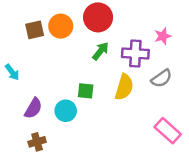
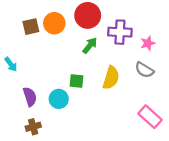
pink star: (163, 36) -> (148, 43), moved
purple cross: (135, 53) -> (120, 32), moved
gray semicircle: (161, 78) -> (144, 70), turned 66
purple semicircle: (33, 108) -> (30, 97), turned -48

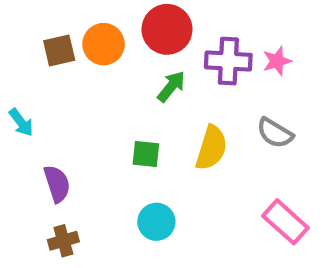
pink star: (148, 43) -> (277, 61), moved
cyan circle: (59, 99) -> (156, 222), moved

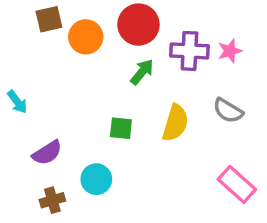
brown square: (59, 50) -> (49, 19), moved
purple semicircle: (57, 184) -> (47, 153), turned 76
cyan circle: (156, 222) -> (96, 179), moved

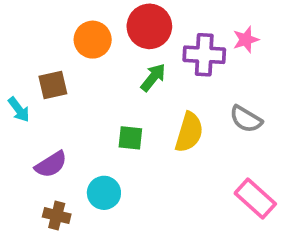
brown square: (49, 19) -> (53, 85), moved
pink star: (230, 51) -> (246, 40), moved
brown cross: (52, 200) -> (57, 216), turned 30

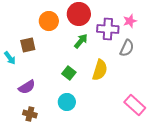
gray semicircle: (246, 119) -> (127, 48), moved, turned -96
green square: (130, 138) -> (69, 73), turned 32
cyan circle: (104, 193) -> (67, 102), moved

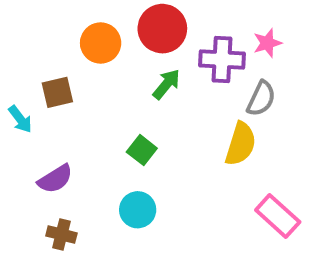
yellow semicircle: (100, 70) -> (241, 144), moved

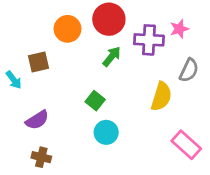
gray semicircle: (261, 99) -> (189, 70), moved
cyan circle: (138, 210) -> (106, 132), moved

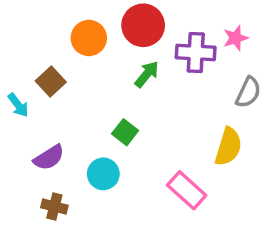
brown square: (39, 62) -> (51, 81), turned -30
yellow semicircle: (161, 96) -> (228, 147), moved
cyan circle: (106, 132) -> (103, 174), moved
pink rectangle: (186, 145) -> (187, 190), moved

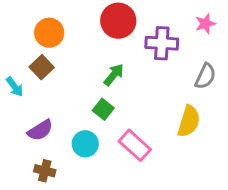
orange circle: (89, 38) -> (49, 33), moved
pink star: (236, 38) -> (205, 24), moved
green arrow: (147, 74) -> (114, 75), moved
pink rectangle: (187, 190) -> (135, 145), moved

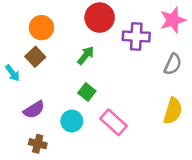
pink star: (205, 24) -> (173, 20), size x1.5
green arrow: (114, 75) -> (86, 55), moved
yellow semicircle: (189, 121) -> (173, 111), moved

